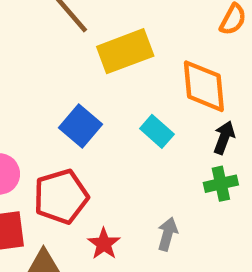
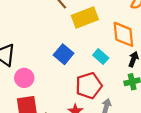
red pentagon: (61, 197) -> (89, 86), moved

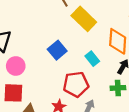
yellow rectangle: (85, 18) -> (84, 19), turned 55

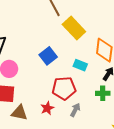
cyan rectangle: (92, 59) -> (80, 65), turned -32

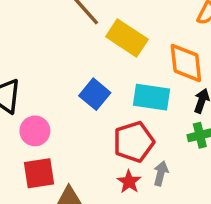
cyan rectangle: (80, 65) -> (152, 97), size x1.5
red star: (47, 108) -> (129, 182), moved

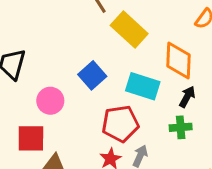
pink circle: (35, 131) -> (50, 101), moved

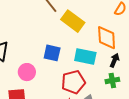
blue square: (92, 75) -> (52, 53), turned -30

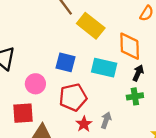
red pentagon: (73, 82) -> (73, 97), moved

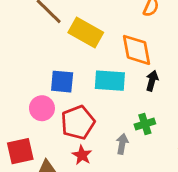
pink circle: (35, 84) -> (42, 108), moved
green cross: (135, 96) -> (145, 124), moved
red star: (84, 124) -> (82, 155), moved

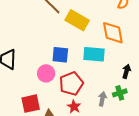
black arrow: (152, 81) -> (126, 71), moved
green cross: (145, 124) -> (120, 93), moved

